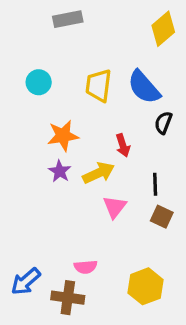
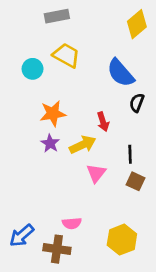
yellow trapezoid: (99, 85) -> (66, 55), moved, turned 112

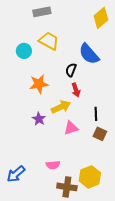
black semicircle: (137, 103) -> (71, 70), moved
purple star: (50, 143) -> (39, 119), moved
pink triangle: (96, 173) -> (71, 128), turned 35
brown cross: (57, 249) -> (67, 187), moved

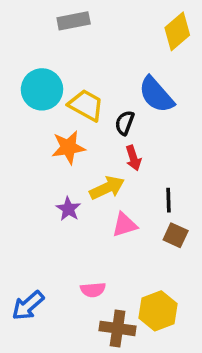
yellow trapezoid: (49, 41) -> (86, 105), moved
cyan circle: (24, 51) -> (42, 89), size x1.5

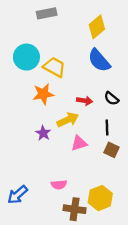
yellow diamond: (177, 31) -> (97, 27), moved
black semicircle: (125, 123) -> (111, 98), moved, turned -72
red arrow: (133, 158) -> (85, 101), turned -64

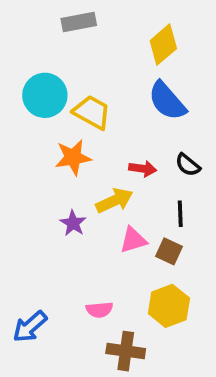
brown square: (111, 150) -> (169, 251), moved
yellow hexagon: (100, 198) -> (169, 306), moved

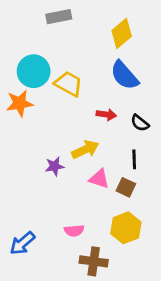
orange star: (73, 157) -> (20, 103), moved
red arrow: (143, 169) -> (106, 115), moved
purple star: (73, 223) -> (55, 166), turned 30
pink triangle: (133, 240) -> (99, 179), turned 35

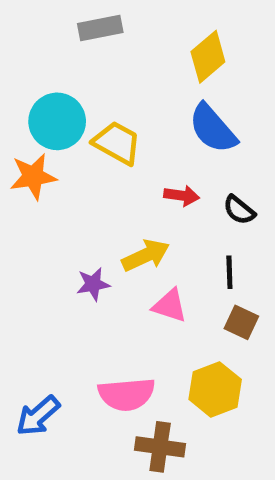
brown square: (126, 187) -> (241, 322), moved
pink semicircle: (74, 231) -> (127, 394), size x1.6

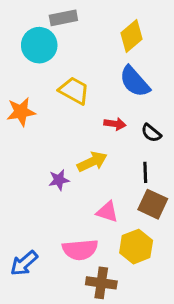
cyan circle: (57, 121) -> (39, 45), moved
pink triangle: (170, 306) -> (107, 212), moved
brown square: (241, 322) -> (153, 204), size x1.4

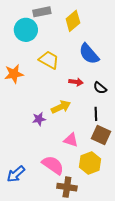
yellow diamond: (132, 36) -> (73, 21), moved
pink semicircle: (80, 250) -> (53, 165), turned -140

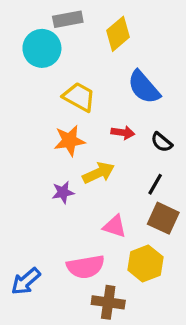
orange star: (14, 74) -> (69, 141), moved
black line: (96, 114) -> (155, 184), turned 32
pink semicircle: (53, 165) -> (86, 267), turned 135

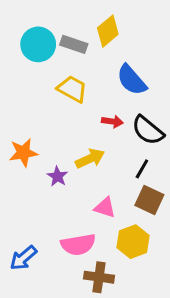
gray rectangle: (68, 19) -> (74, 44), moved, turned 30
orange star: (69, 141) -> (23, 153), moved
black semicircle: (162, 142) -> (148, 130), size x1.6
purple star: (63, 192) -> (57, 176), turned -30

